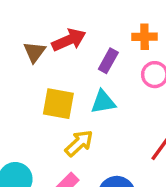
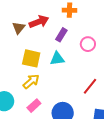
orange cross: (145, 37) -> (69, 10), moved
yellow arrow: (79, 143) -> (31, 81), moved

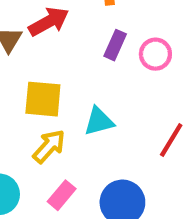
purple rectangle: (61, 35) -> (115, 45), moved
cyan triangle: (57, 59) -> (99, 121), moved

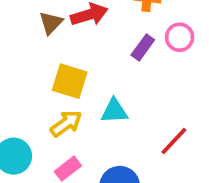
pink circle: (155, 54) -> (180, 37), moved

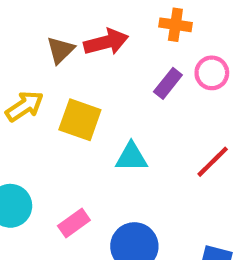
yellow arrow: (66, 124) -> (25, 106), moved
red line: (174, 141) -> (213, 162), moved

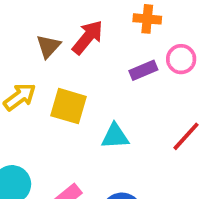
red arrow: (106, 42) -> (88, 37), turned -33
purple rectangle: (168, 83) -> (143, 70), turned 32

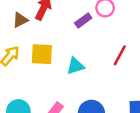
brown triangle: (48, 46) -> (20, 20), turned 35

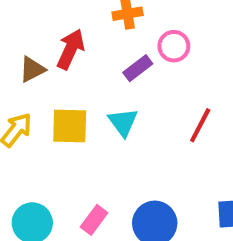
cyan triangle: (75, 66) -> (123, 122), moved, turned -48

